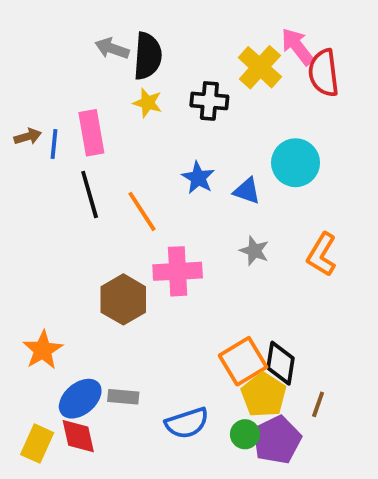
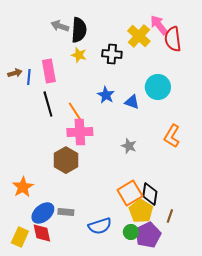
gray star: (254, 251) -> (129, 146), moved
pink cross: (178, 271) -> (80, 132), moved

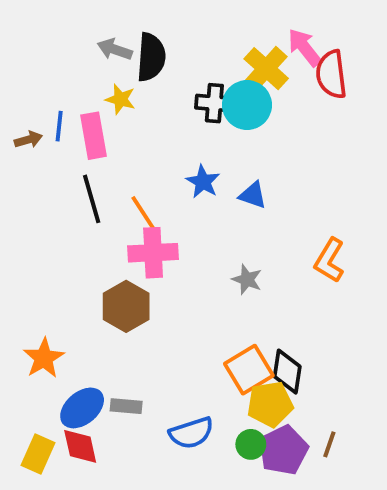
yellow star: (79, 55) -> (120, 99), moved
blue line: (29, 77) -> (59, 126), moved
cyan circle: (158, 87) -> (247, 105), moved
yellow pentagon: (141, 211) -> (270, 404), turned 30
brown line: (170, 216) -> (329, 444), moved

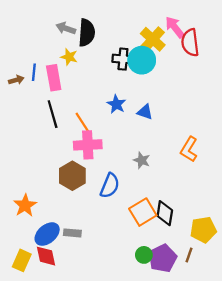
yellow pentagon: (270, 404) -> (203, 230), moved
blue semicircle: (191, 433) -> (110, 186), moved, turned -50

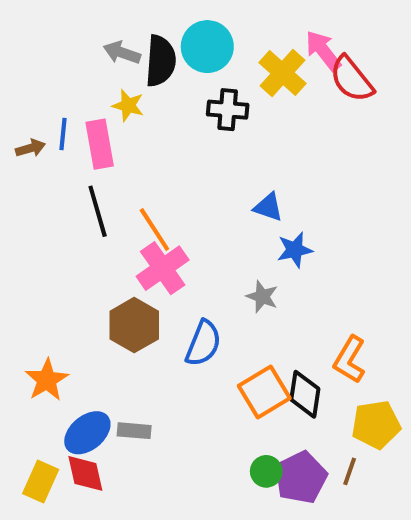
red semicircle: (190, 43) -> (352, 79), turned -32
cyan circle: (142, 60) -> (207, 47), moved
blue star: (116, 104) -> (295, 250), moved, turned 30
pink cross: (88, 145) -> (163, 268), turned -32
orange L-shape: (189, 149) -> (350, 360), moved

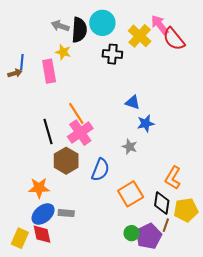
blue line: (63, 134) -> (22, 62), moved
black line: (98, 211) -> (48, 132), moved
orange star: (47, 380) -> (39, 188), moved, turned 30
black diamond: (305, 394) -> (162, 203), moved
brown line: (350, 471) -> (166, 225), moved

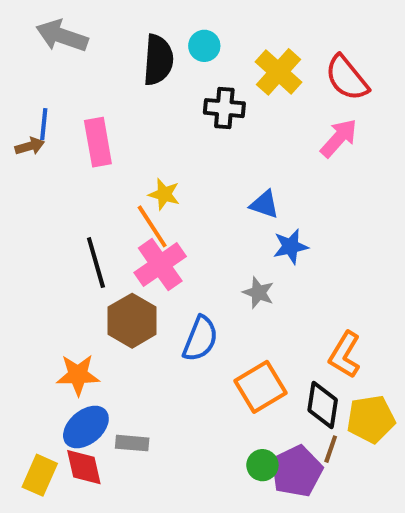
cyan circle: (102, 23) -> (204, 46), size x0.6
pink arrow: (160, 25) -> (339, 138), moved, turned 80
gray arrow: (60, 26) -> (62, 36), moved, size x1.4
yellow star: (63, 52) -> (164, 194), moved
gray rectangle: (66, 213) -> (132, 443), moved

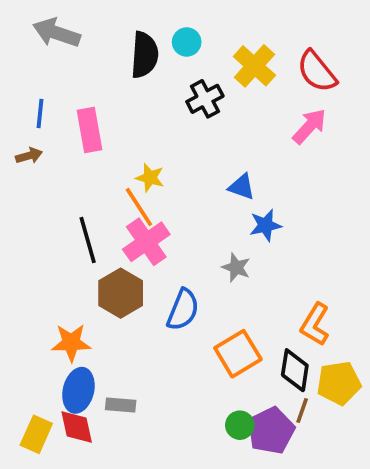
black cross: (224, 108) -> (205, 99), turned -33
brown arrow: (30, 146) -> (29, 156), moved
blue ellipse: (86, 427) -> (78, 390), turned -36

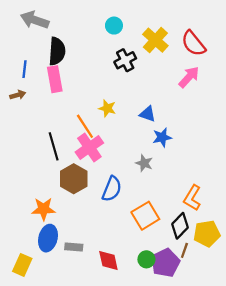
black semicircle: (144, 55) -> (57, 51), moved
yellow star: (150, 178) -> (107, 108), moved
black diamond: (295, 370) -> (180, 226), turned 35
red diamond: (77, 427) -> (108, 260), moved

